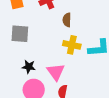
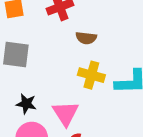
brown semicircle: (67, 20) -> (86, 38), turned -88

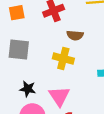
yellow cross: (91, 75) -> (63, 59), moved

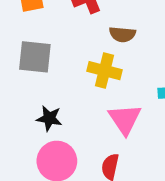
pink triangle: (59, 96) -> (125, 119), moved

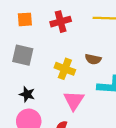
brown semicircle: (122, 34) -> (93, 59), moved

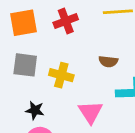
orange square: (25, 19) -> (23, 23), size x1.5
yellow cross: (65, 69) -> (61, 75), moved

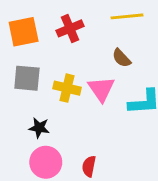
brown semicircle: (108, 61) -> (122, 58), moved, turned 42
pink triangle: (91, 112) -> (101, 89), moved

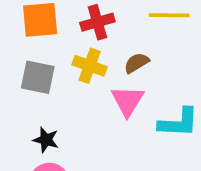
brown semicircle: (122, 58) -> (137, 63), moved, turned 96
yellow cross: (67, 88) -> (90, 66), moved

